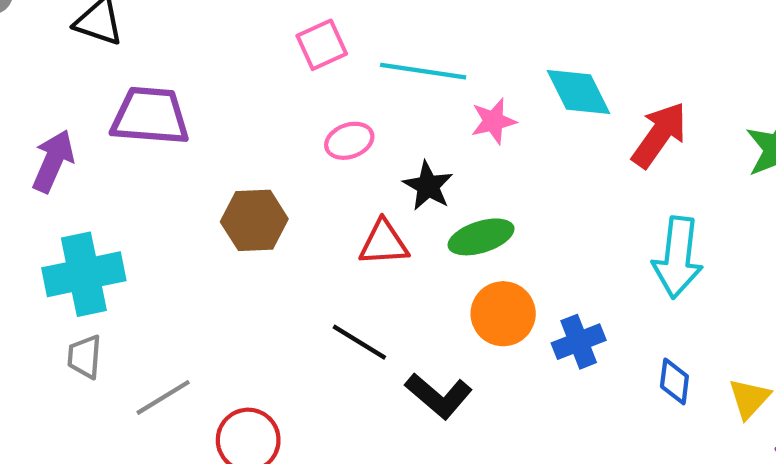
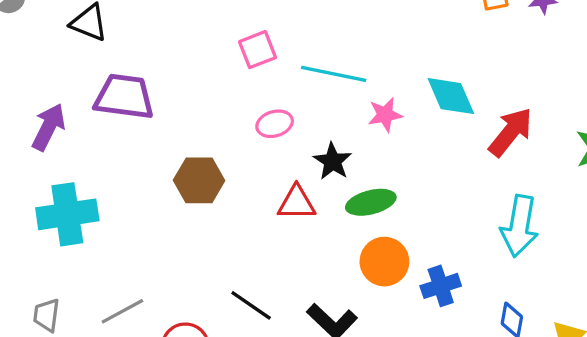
black line: (359, 342) -> (251, 305), moved
gray trapezoid: (85, 357) -> (47, 315), moved

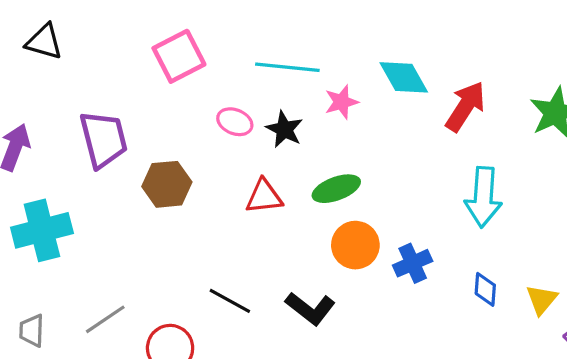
pink square: (258, 50) -> (179, 56), moved, size x1.4
purple trapezoid: (124, 97) -> (104, 139), moved, turned 74
pink ellipse: (275, 124) -> (235, 122), turned 44
black star: (333, 161) -> (284, 129), moved

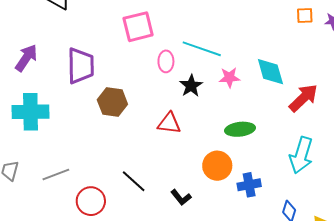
pink ellipse: (235, 122) -> (166, 61), moved, turned 55
green ellipse: (336, 189) -> (240, 129), moved
black L-shape: (310, 308) -> (181, 197), size x0.7

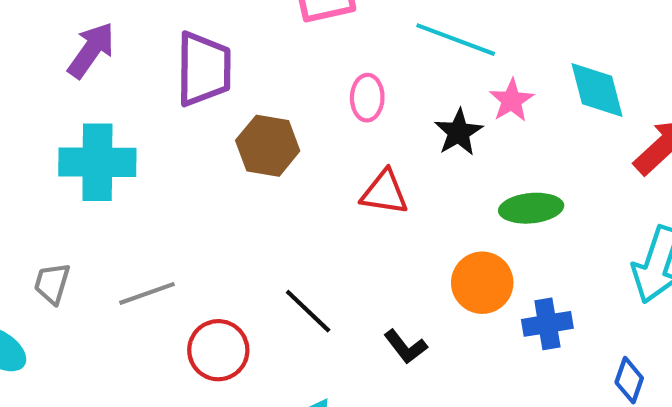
pink ellipse: (166, 61) -> (367, 98), moved
pink star: (229, 78) -> (512, 100), turned -30
black star: (191, 86) -> (459, 132), moved

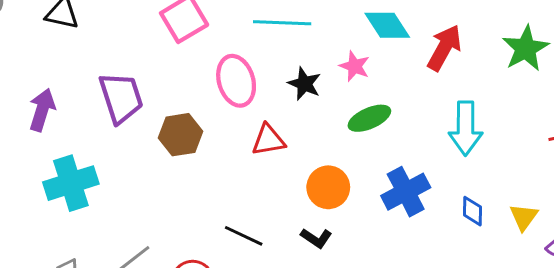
pink ellipse: (367, 98) -> (236, 81), size x1.6
pink star: (512, 100) -> (355, 66), moved
orange circle: (482, 283) -> (328, 187), moved
blue cross: (547, 324) -> (406, 192), size x1.4

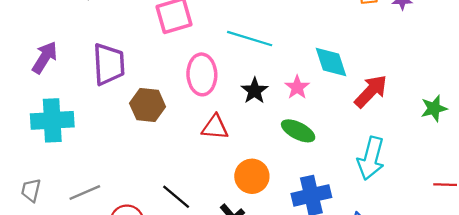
green star: (526, 48) -> (434, 108), size x0.7
green ellipse: (369, 118) -> (298, 131), turned 36

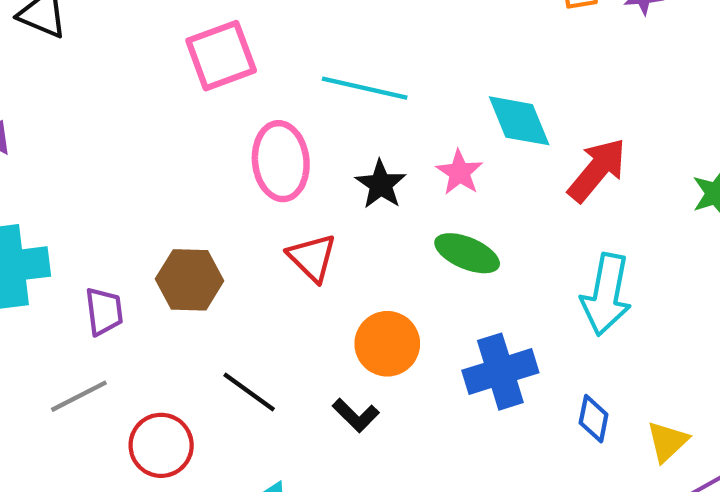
purple trapezoid: (109, 64) -> (104, 311), moved, size x0.6
brown hexagon: (148, 105) -> (190, 280), moved
red triangle: (215, 127) -> (312, 258), turned 44

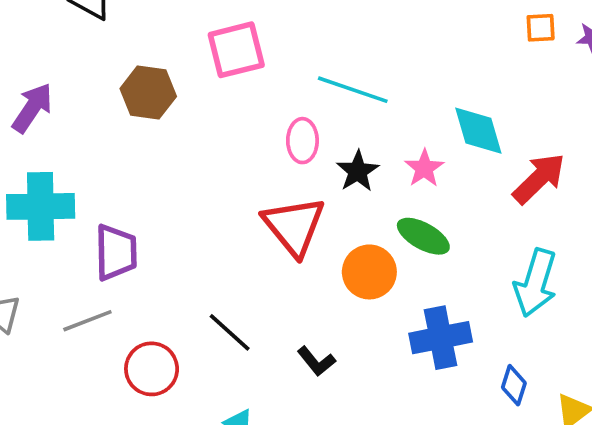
pink ellipse: (281, 161) -> (302, 141), moved, size x0.7
red triangle: (312, 258) -> (294, 226), size x1.5
brown hexagon: (190, 280) -> (148, 92), moved
purple trapezoid: (104, 311) -> (116, 252), size x1.4
orange circle: (387, 344) -> (369, 272), moved

